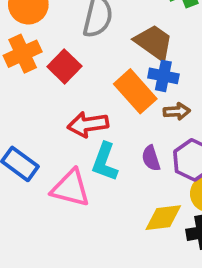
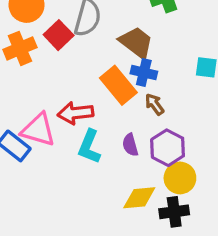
red square: (64, 66) -> (59, 35), moved
brown arrow: (177, 111) -> (155, 104), turned -125
pink triangle: (71, 188) -> (38, 130), moved

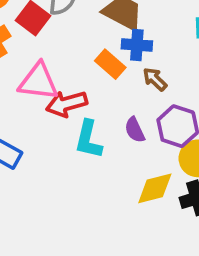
orange rectangle: (118, 85) -> (110, 64), size x0.7
pink triangle: (38, 130) -> (38, 82), moved

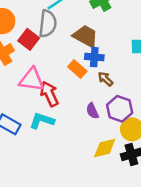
red arrow: (67, 104) -> (49, 94), turned 80
cyan L-shape: (88, 139) -> (42, 121), moved, turned 95

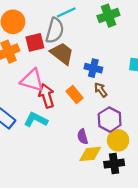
brown trapezoid: (86, 36) -> (62, 53), moved
red square: (29, 39) -> (35, 42), turned 30
orange rectangle: (77, 69) -> (75, 95), moved
purple semicircle: (92, 111) -> (83, 137), moved

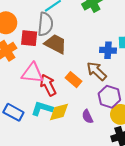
red square: (35, 42) -> (29, 38), turned 30
blue cross: (93, 68) -> (108, 50), moved
brown arrow: (101, 90) -> (97, 71), size x1.5
yellow diamond: (90, 154) -> (59, 112), moved

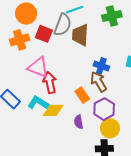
brown trapezoid: (56, 44) -> (80, 35), moved, turned -130
blue cross: (108, 50) -> (101, 66), moved
orange rectangle: (74, 80) -> (82, 95), moved

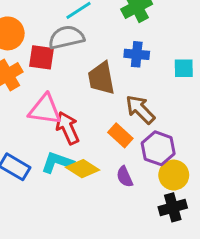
gray semicircle: (63, 25) -> (66, 37), turned -110
brown trapezoid: (80, 35) -> (101, 78), moved
blue cross: (101, 66) -> (137, 54), moved
yellow diamond: (53, 110) -> (83, 169), turned 45

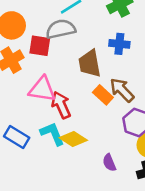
orange rectangle: (120, 135) -> (103, 95), moved
cyan L-shape: (58, 163) -> (52, 134), turned 48
purple semicircle: (125, 177) -> (109, 163), moved

